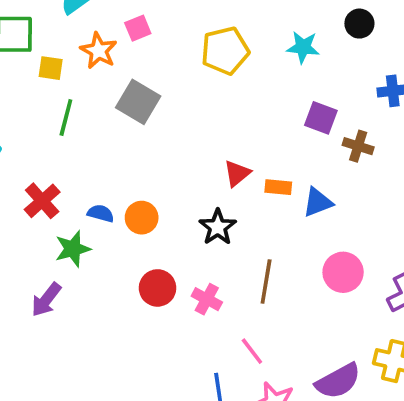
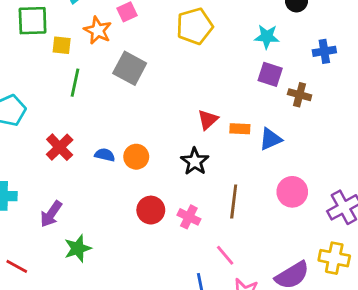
cyan star: (303, 47) -> (267, 37), moved
green star: (73, 249) -> (78, 248), moved
purple arrow: (46, 300) -> (51, 214), moved

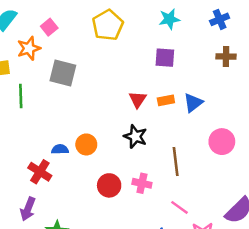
orange star: (98, 30) -> (29, 48), turned -30
purple square: (270, 74) -> (165, 58), moved
brown cross: (300, 95) -> (226, 56), moved
red cross: (60, 147) -> (40, 172), moved

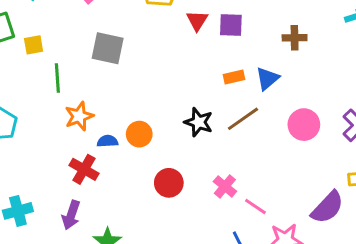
orange star: (29, 48) -> (79, 116), moved
brown cross: (226, 56) -> (295, 38), moved
red triangle: (138, 99) -> (197, 21), moved
brown line: (176, 161) -> (243, 119), moved, turned 64
pink cross: (142, 183) -> (225, 186), moved, turned 30

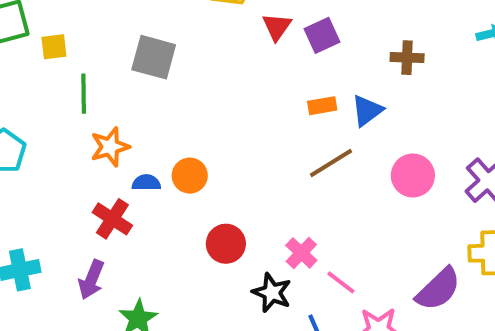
purple square: (231, 25) -> (322, 35), turned -30
black star: (199, 122) -> (272, 293), moved

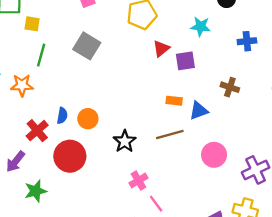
orange star: (110, 147) -> (22, 85), moved
blue semicircle: (146, 183) -> (62, 116), turned 84
red circle: (226, 244) -> (70, 156), moved, size x1.4
black star: (272, 293) -> (125, 141), moved

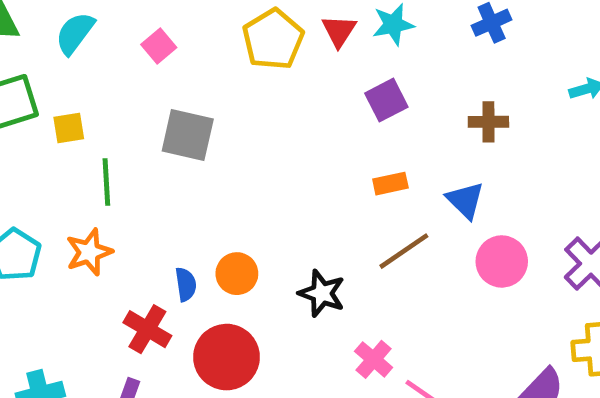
red triangle: (161, 49) -> (339, 31), moved
blue triangle: (199, 111) -> (465, 200), moved, turned -36

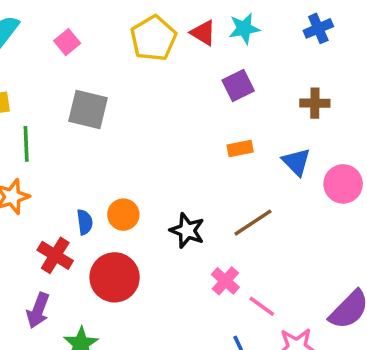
red triangle: (339, 31) -> (203, 33), turned -32
brown line: (404, 251) -> (253, 223), moved
pink circle: (502, 261) -> (343, 184), moved

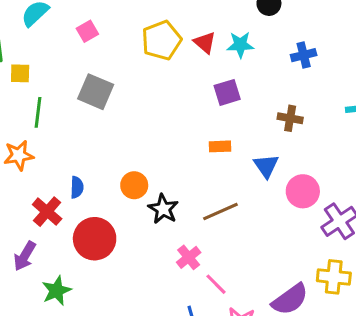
orange circle: (123, 215) -> (134, 185), moved

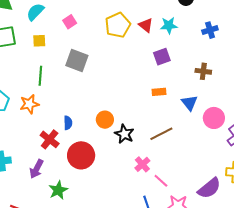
yellow square: (20, 73) -> (39, 41), moved

